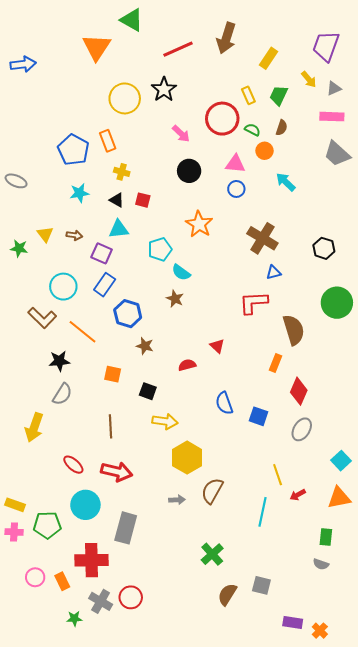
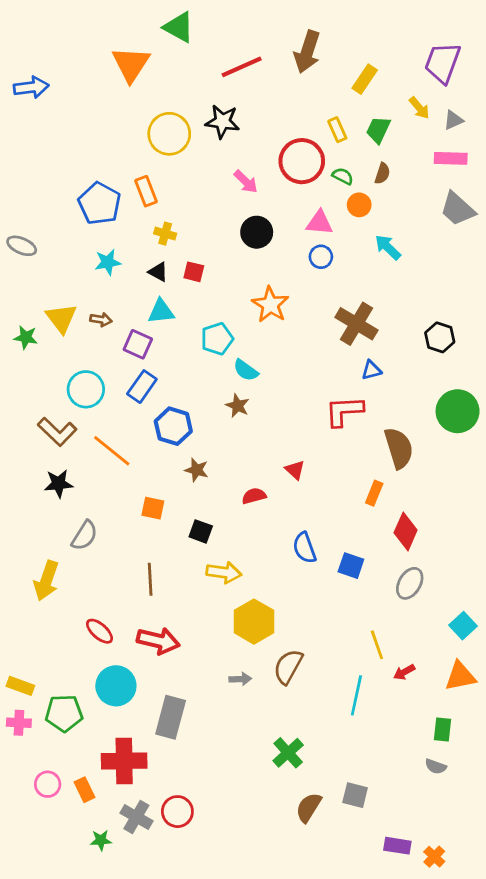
black star: (164, 89) -> (223, 121), turned -30
yellow triangle: (45, 234) -> (61, 318), size x1.4
black star: (59, 361) -> (59, 484), moved

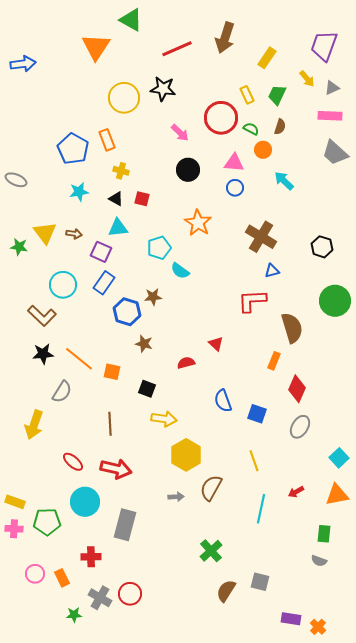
brown star: (238, 406) -> (153, 297), moved, turned -30
orange line: (112, 451) -> (79, 359), moved
yellow line: (377, 645) -> (254, 461), moved
red cross: (124, 761) -> (91, 557), size x0.6

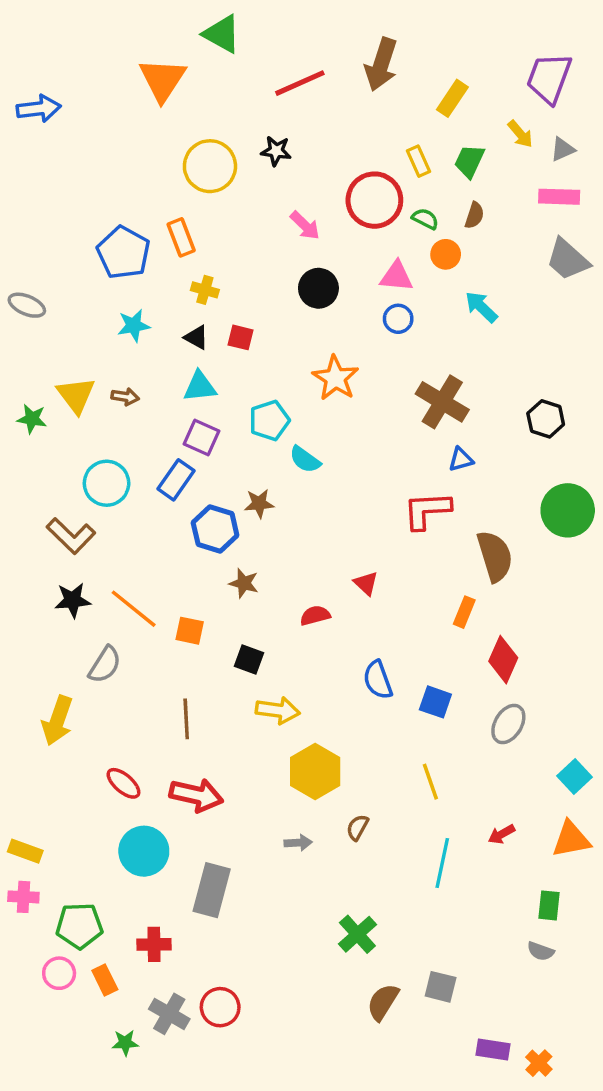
black star: (163, 89) -> (276, 151), size x0.7
purple square: (101, 252) -> (201, 437), moved
brown semicircle: (211, 488) -> (357, 827), size x0.6
green pentagon: (47, 522) -> (79, 926), moved

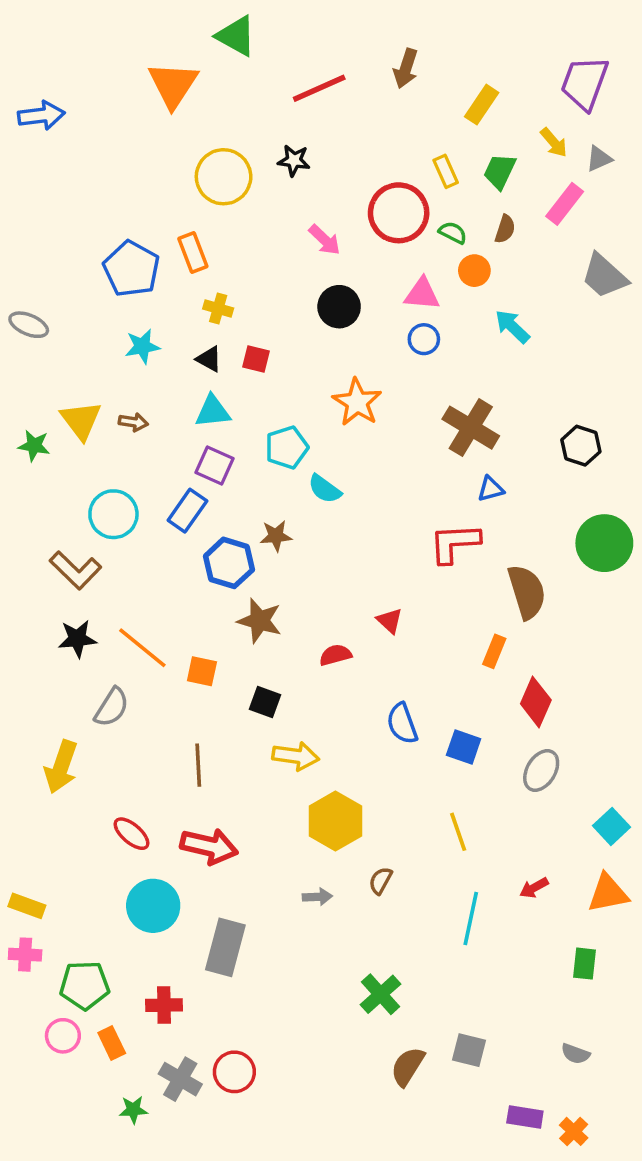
brown arrow: (381, 64) -> (406, 68), size x0.7
pink rectangle: (559, 197) -> (565, 204), moved, turned -54
brown star: (244, 583) -> (260, 621), size x1.4
gray semicircle: (541, 951) -> (575, 1054), moved

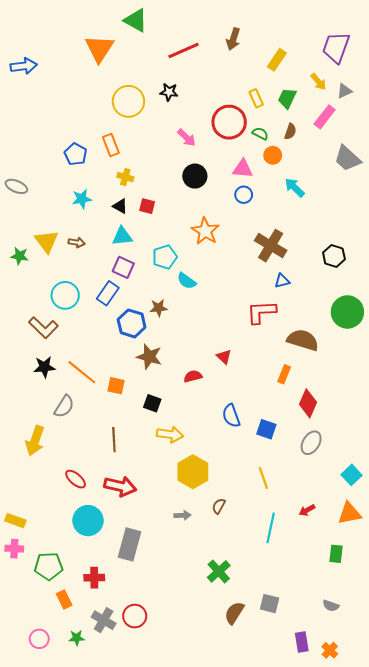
blue pentagon: (132, 269) -> (76, 154), size x0.7
brown semicircle: (527, 592) -> (303, 340), turned -56
pink circle: (63, 1036) -> (39, 639), moved
purple rectangle: (525, 1117) -> (302, 642), turned 72

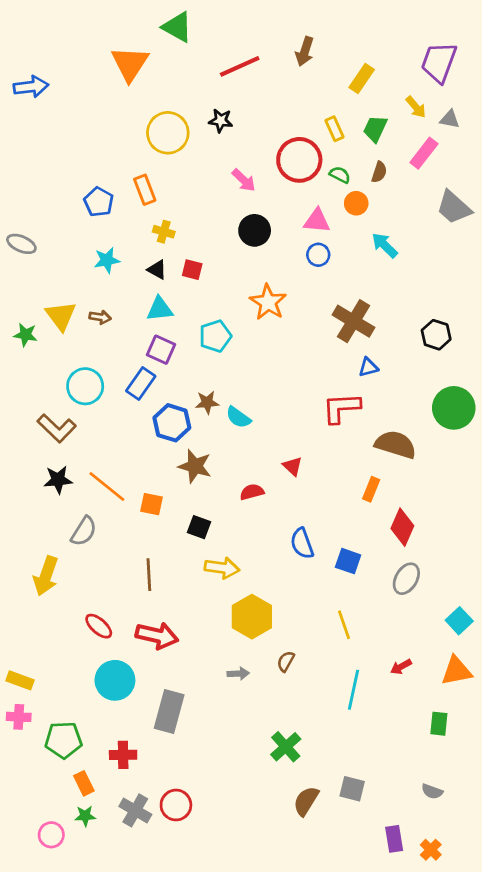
gray triangle: (344, 91) -> (450, 119), turned 35
cyan semicircle: (187, 281) -> (238, 417), moved
green star: (77, 638) -> (85, 816), moved

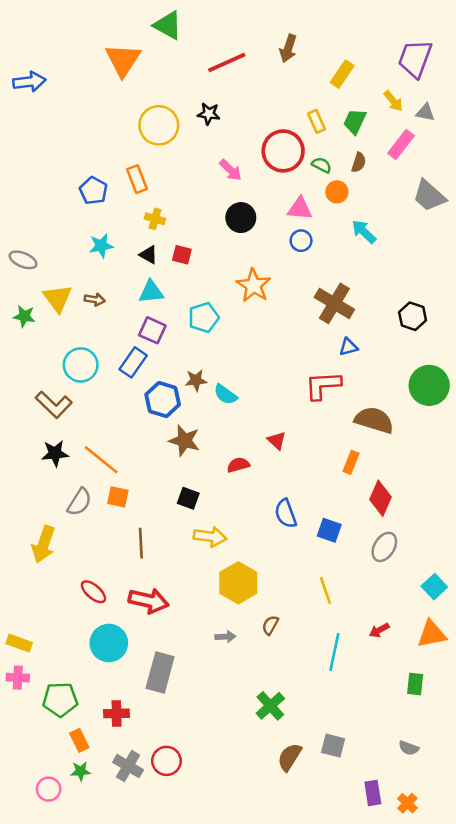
gray ellipse: (21, 244) -> (23, 260), moved
orange square: (152, 504) -> (118, 497), moved

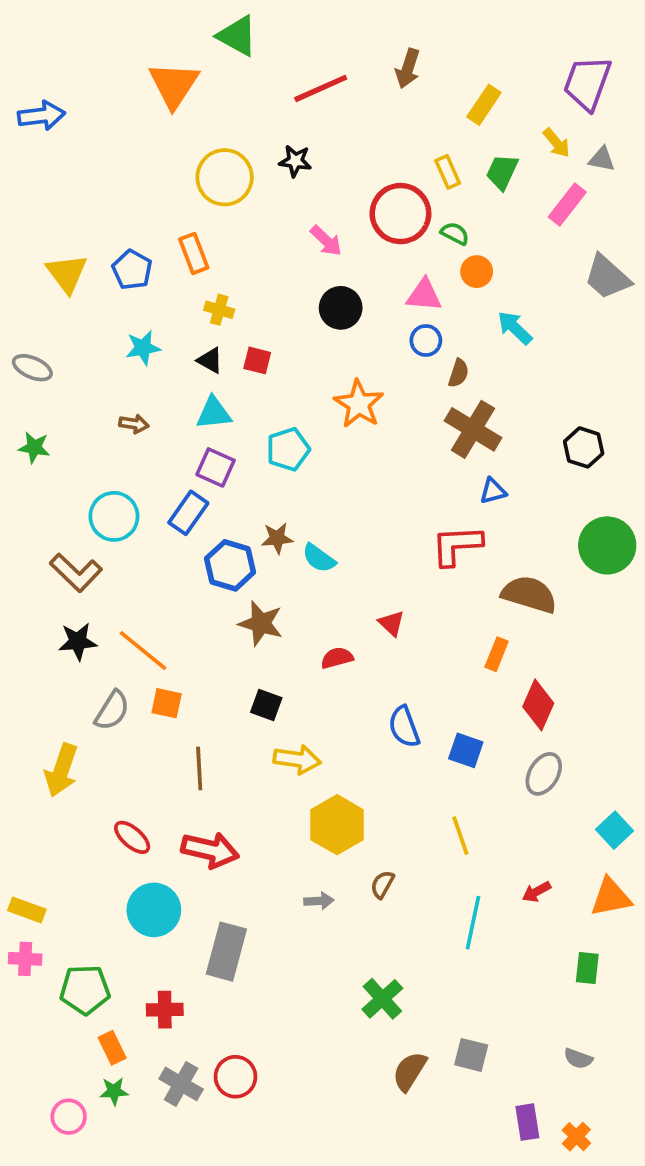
brown semicircle: (359, 162) -> (459, 373), moved
yellow triangle: (58, 298) -> (67, 273), moved

